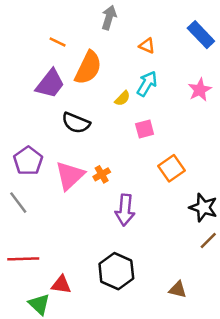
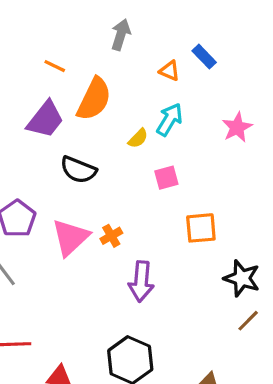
blue rectangle: (201, 35) -> (204, 57), moved, size x0.7
orange square: (172, 168) -> (201, 228), turned 30

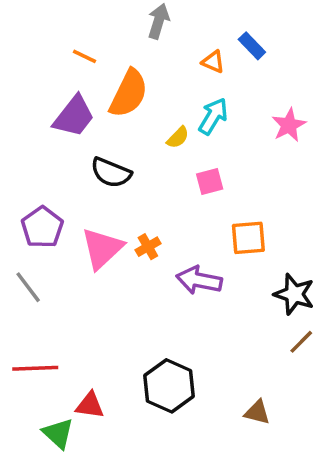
purple arrow: (141, 281) -> (199, 280), moved, turned 96

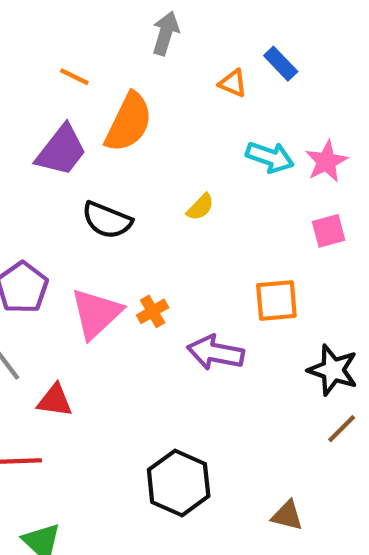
cyan arrow: (213, 116) -> (270, 157), moved, turned 78
yellow semicircle: (178, 137) -> (200, 207), moved
pink square: (210, 181) -> (329, 231), moved
red triangle: (90, 405) -> (55, 400), moved

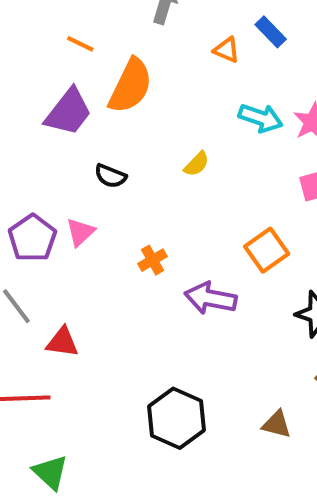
black semicircle: (107, 220) -> (110, 176), size x0.7
orange square: (276, 300) -> (267, 250), turned -30
pink triangle: (96, 314) -> (80, 232), moved, size x0.6
brown triangle: (287, 516) -> (277, 424), moved

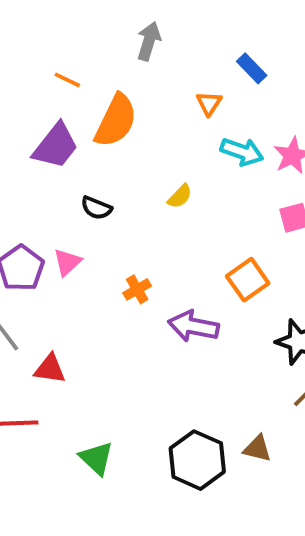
orange triangle: (227, 50) -> (209, 103), moved, turned 40
black hexagon: (177, 418) -> (197, 460), moved
green triangle: (50, 472) -> (96, 458), moved

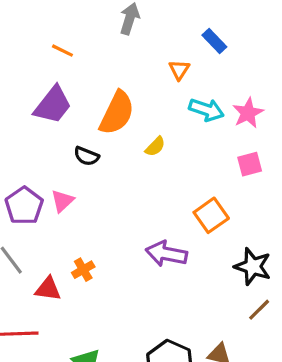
orange semicircle: (116, 121) -> (117, 113), moved
orange cross: (137, 289) -> (83, 270), moved

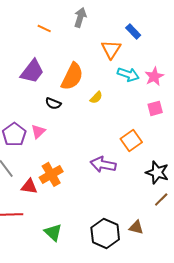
orange line: (62, 51) -> (44, 28), moved
orange triangle: (179, 70) -> (111, 49), size x1.5
orange cross: (83, 270) -> (51, 174), size x1.6

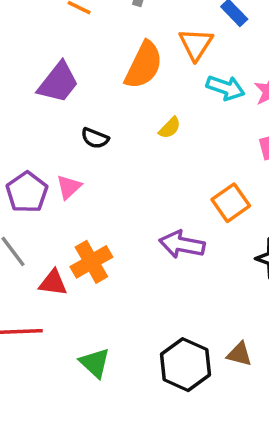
orange semicircle: (72, 76) -> (144, 65), moved

